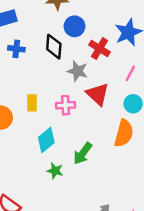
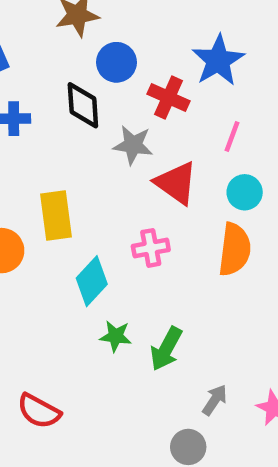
yellow rectangle: (32, 103) -> (56, 215), size x1.5
pink cross: (66, 105) -> (151, 248), moved
green arrow: (83, 153) -> (166, 349), moved

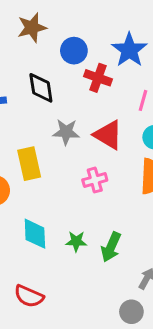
blue circle: (116, 62) -> (74, 51), moved
gray star: (133, 145) -> (66, 132), moved
cyan diamond: (92, 281) -> (35, 234), moved, turned -40

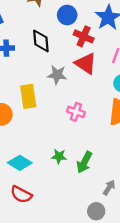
red triangle: (108, 135) -> (86, 63), moved
pink cross: (95, 180) -> (76, 112), turned 30
cyan diamond: (35, 234) -> (20, 163), moved, turned -60

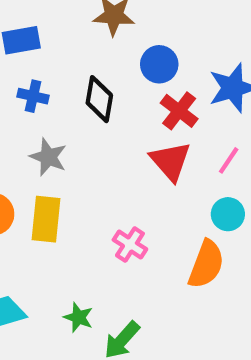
gray star: (57, 75) -> (48, 157), moved
yellow rectangle: (28, 96) -> (46, 219), moved

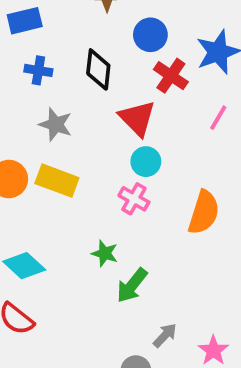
red triangle: (170, 161) -> (137, 118), moved
cyan circle: (228, 214) -> (146, 162), moved
yellow rectangle: (46, 219) -> (57, 181), turned -72
green star: (78, 317) -> (105, 253), moved

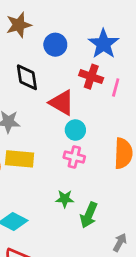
red cross: (171, 76) -> (91, 77), moved

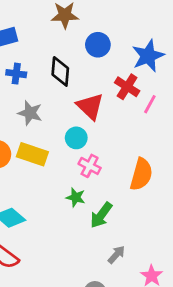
cyan circle: (75, 130) -> (76, 138), moved
green star: (65, 199) -> (76, 197), moved
green arrow: (89, 215) -> (101, 215), moved
gray arrow: (120, 242) -> (116, 255), moved

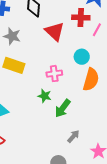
red cross: (127, 87) -> (81, 17), turned -30
cyan circle: (76, 138) -> (82, 57), moved
pink cross: (90, 166) -> (54, 74), turned -35

